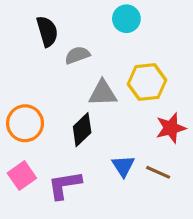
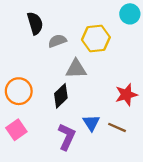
cyan circle: (126, 19) -> (130, 14), moved
yellow hexagon: (147, 82) -> (96, 39), moved
purple L-shape: (65, 185) -> (67, 137), moved, turned 124

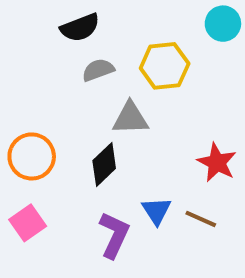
black semicircle: (35, 23) -> (80, 28), moved, turned 85
red star: (126, 95) -> (217, 163), turned -30

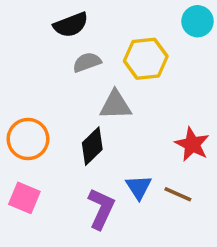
pink square: (28, 223) -> (24, 198), turned -32

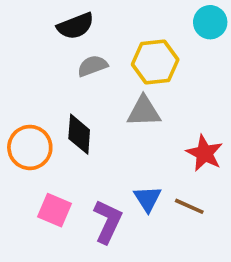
gray triangle: (115, 105) -> (144, 111), moved
black diamond: (92, 146) -> (79, 134), moved, turned -42
pink square: (24, 198) -> (55, 210), moved

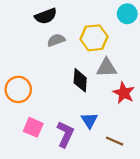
gray triangle: (144, 111) -> (107, 68), moved
black diamond: (79, 134) -> (80, 80), moved
brown line: (189, 206) -> (115, 141), moved

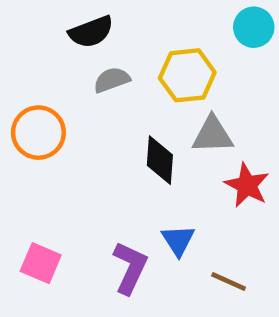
orange circle: (18, 89) -> (38, 133), moved
pink square: (33, 127) -> (41, 263), moved

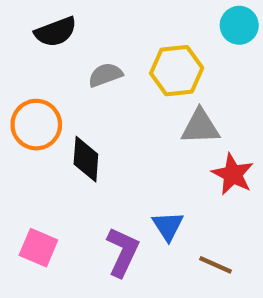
black semicircle: (91, 32) -> (56, 32), moved
black diamond: (160, 160) -> (86, 159), moved

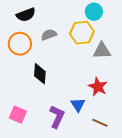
cyan circle: (239, 25) -> (94, 12), moved
orange circle: (36, 125) -> (20, 44), moved
gray triangle: (200, 127) -> (102, 51), moved
red star: (233, 174) -> (98, 87), moved

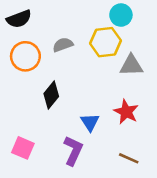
black semicircle: (26, 15) -> (19, 19), moved
black diamond: (40, 74) -> (51, 95), turned 35
blue triangle: (78, 105) -> (90, 122), moved

